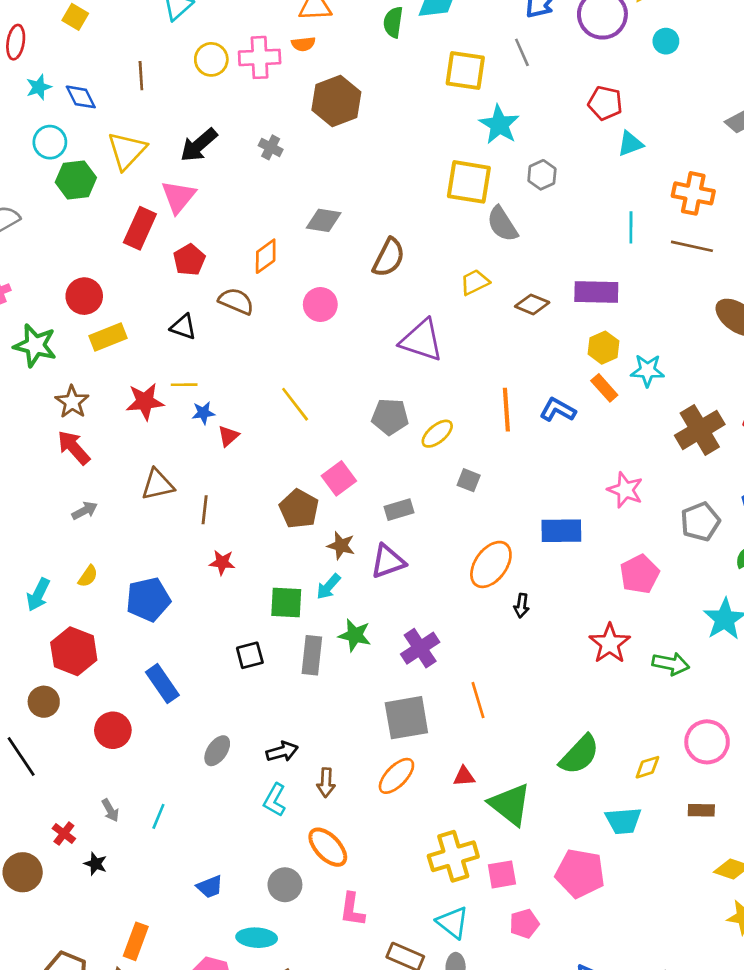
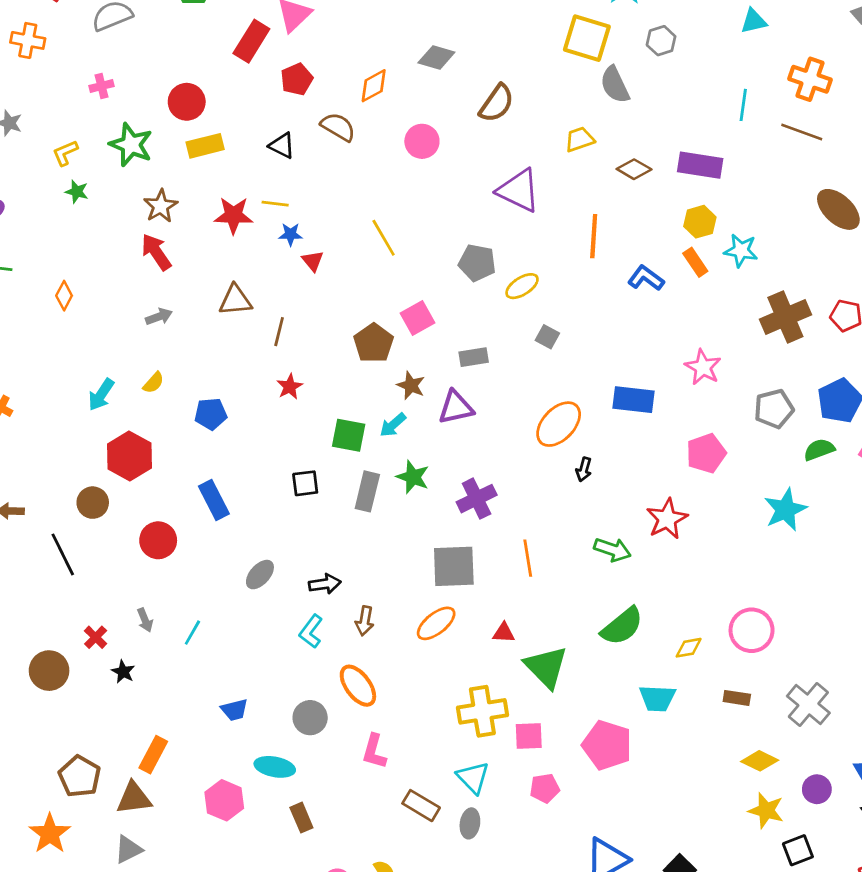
orange line: (506, 410) -> (594, 236), moved
red triangle: (228, 436) -> (313, 261), turned -35
red star: (222, 562) -> (290, 387), turned 30
blue pentagon: (148, 599) -> (211, 414), size x0.7
green arrow: (671, 664) -> (612, 550), moved

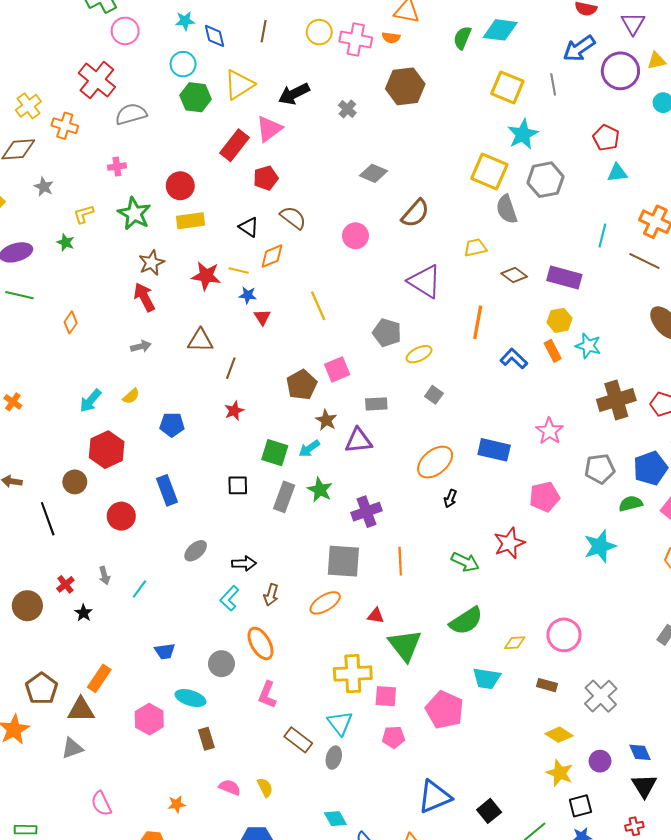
gray hexagon: (661, 41) -> (545, 180), size x1.6
orange diamond: (374, 86) -> (272, 256), moved
green star: (77, 192) -> (66, 242), moved

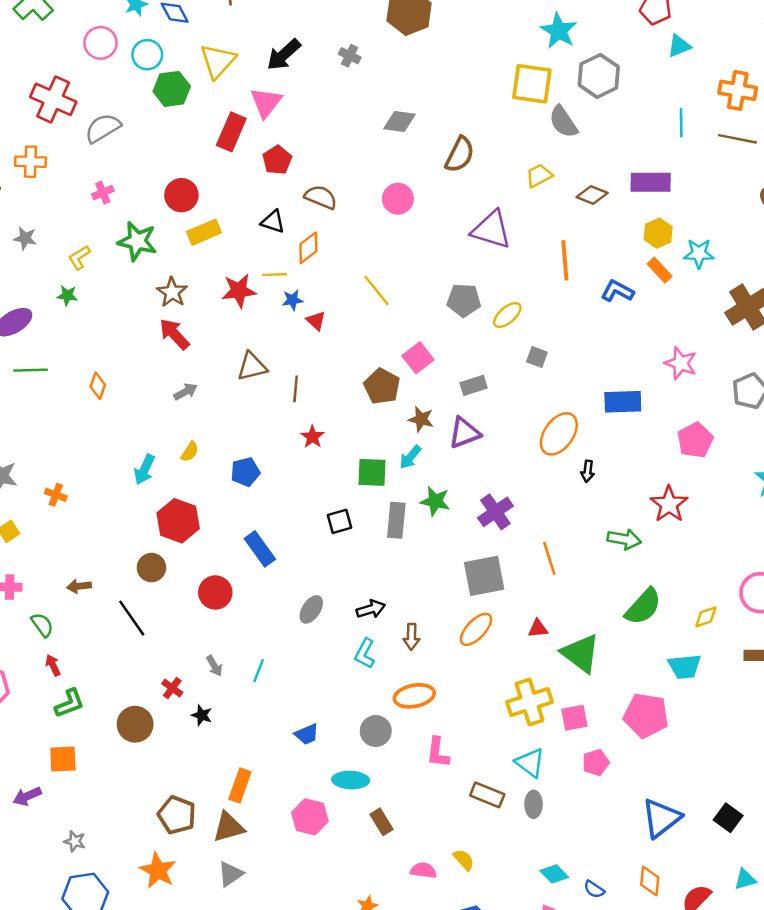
pink circle: (125, 31) -> (101, 43), moved
orange ellipse: (260, 643) -> (414, 696), turned -56

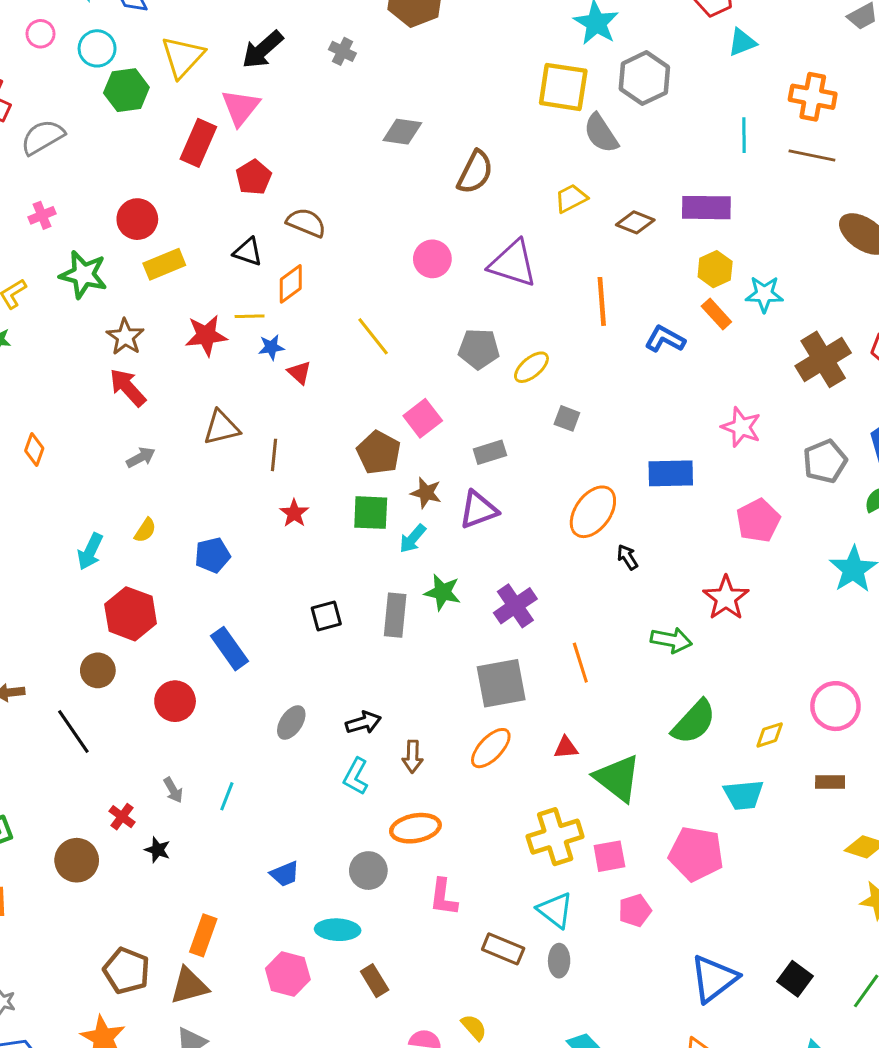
pink circle: (101, 43) -> (41, 34), size x0.7
pink circle: (398, 199) -> (432, 259), moved
black arrow: (588, 471) -> (628, 557), turned 140
green square: (372, 472) -> (371, 513), moved

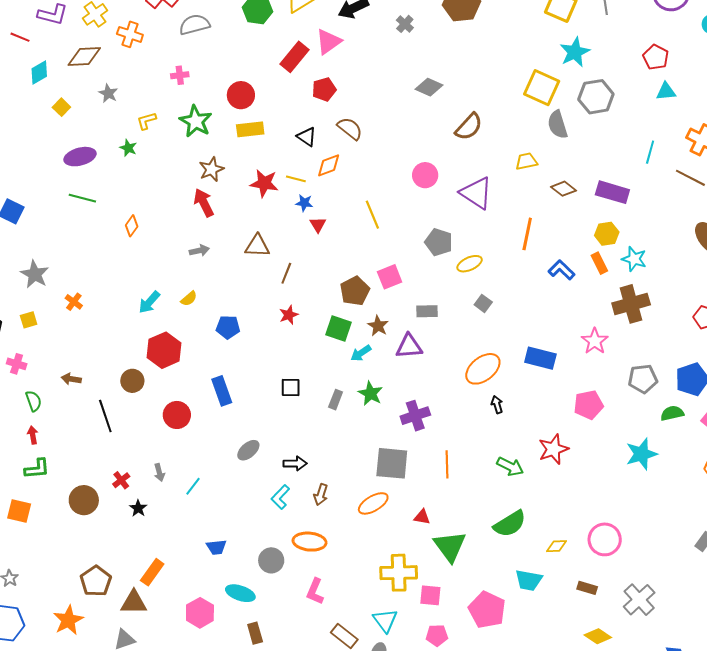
brown cross: (823, 359) -> (631, 304), moved
gray rectangle: (395, 615) -> (336, 400), size x0.7

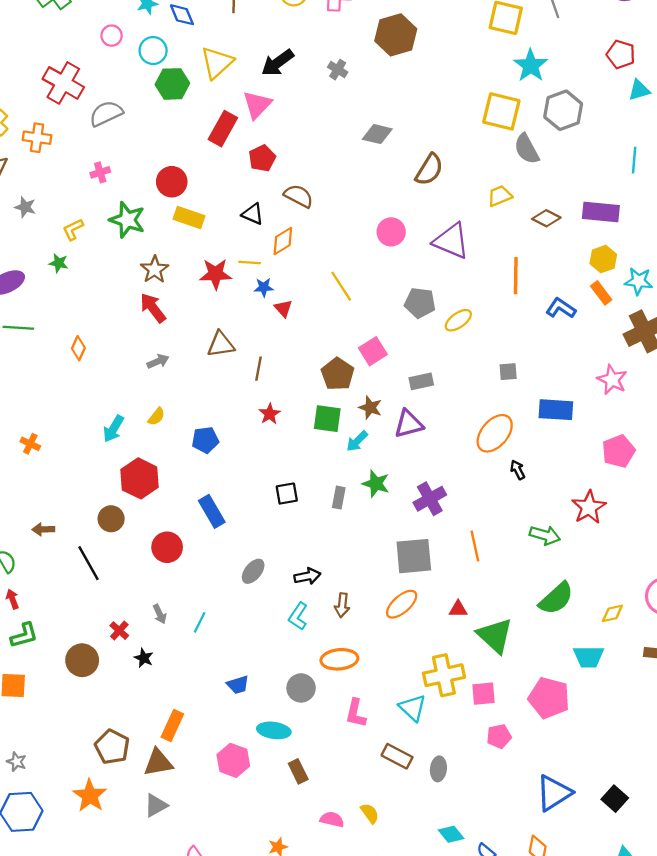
yellow rectangle: (250, 129) -> (189, 218), turned 36
gray square: (483, 303) -> (508, 372), moved, turned -30
cyan triangle: (385, 621) -> (413, 708), moved

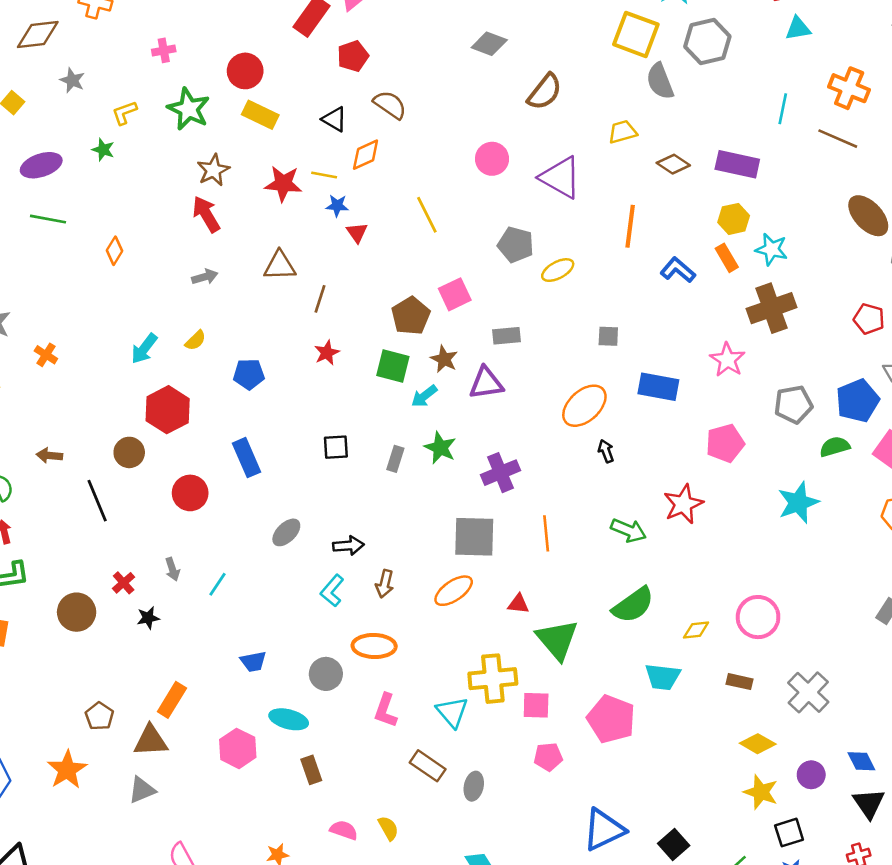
black star: (144, 658) -> (148, 618), turned 30
brown pentagon: (112, 747) -> (99, 716), size x0.7

